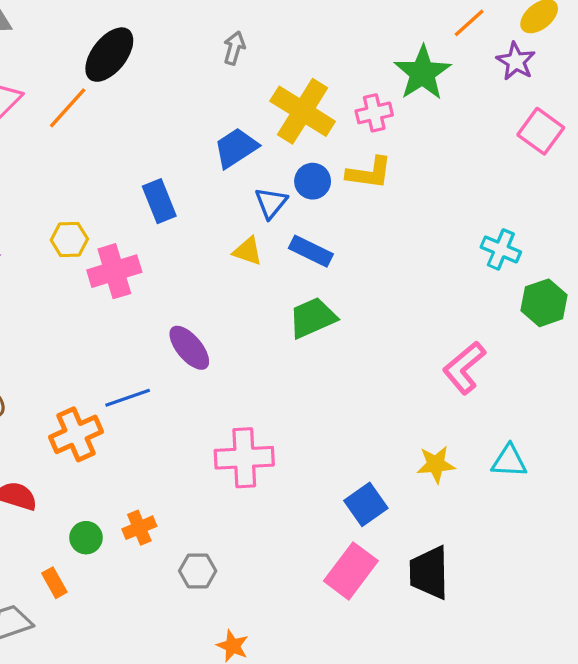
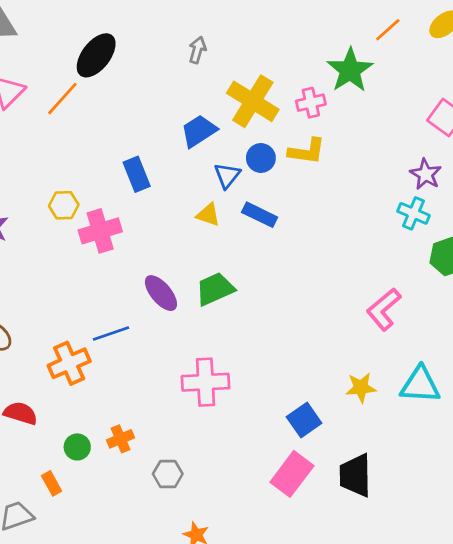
purple star: (516, 61) -> (426, 174), moved
green trapezoid: (313, 318) -> (215, 289), moved
cyan triangle: (509, 461) -> (420, 385), size x1.4

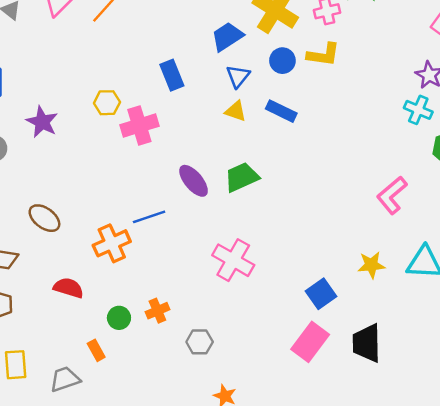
blue triangle: (227, 176) -> (238, 76), moved
pink cross: (206, 382) -> (233, 260), turned 33

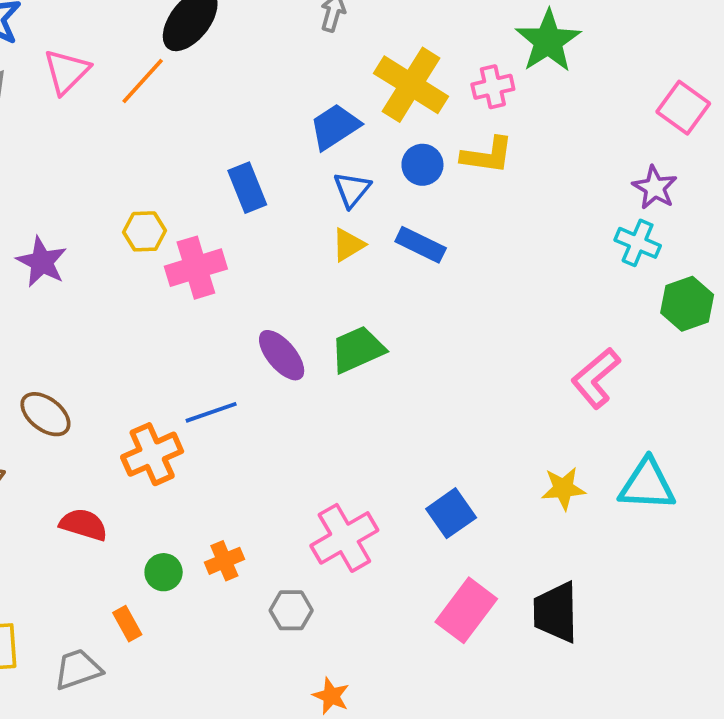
yellow triangle: (236, 111) -> (348, 245), turned -50
pink cross: (233, 260) -> (344, 538), moved, turned 30
blue square: (321, 294) -> (451, 513), moved

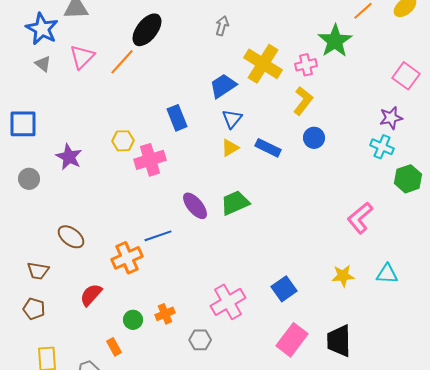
yellow L-shape: (487, 155) -> (303, 101), turned -60
blue circle: (422, 165) -> (314, 138), moved
purple star: (655, 188) -> (391, 118), turned 30
cyan triangle: (647, 485) -> (387, 274), size x0.7
red semicircle: (84, 525) -> (91, 295), turned -65

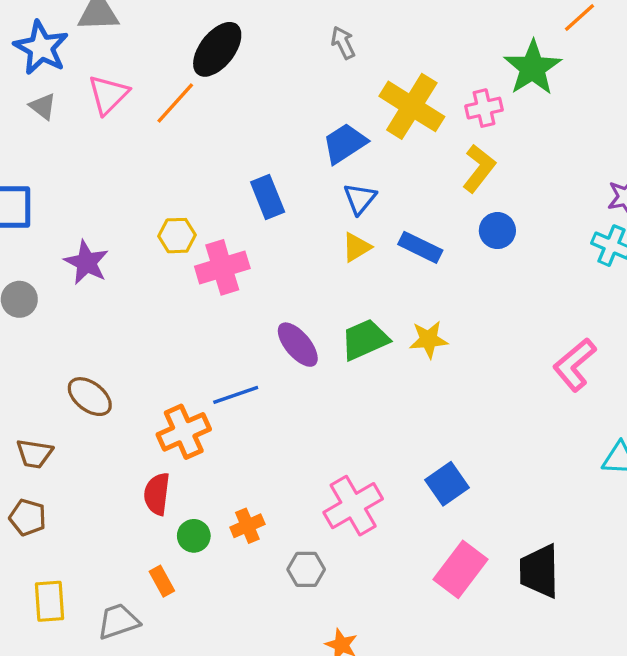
gray arrow: (222, 26) -> (343, 43), turned -42
yellow star: (343, 276) -> (429, 340), moved
red semicircle: (91, 295) -> (157, 494), moved, turned -35

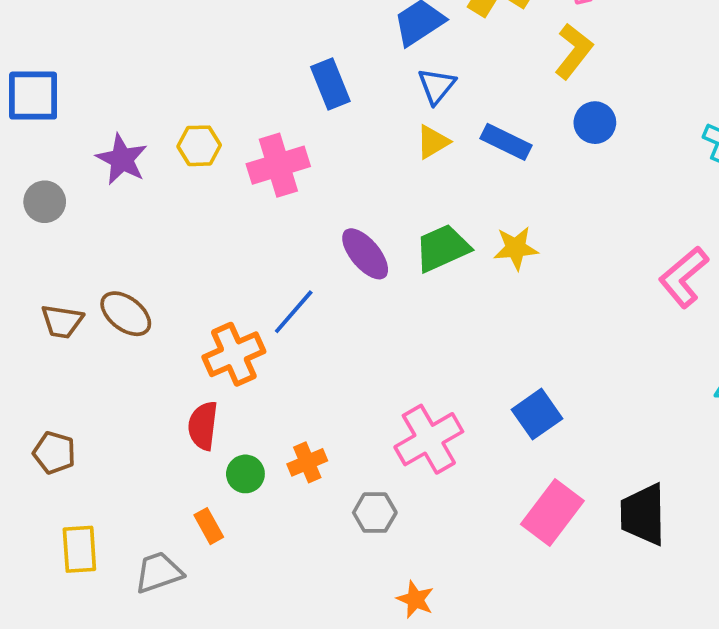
yellow hexagon: (177, 236) -> (199, 146), moved
blue line: (236, 395) -> (294, 312), turned -30
brown trapezoid: (34, 454) -> (62, 321), moved

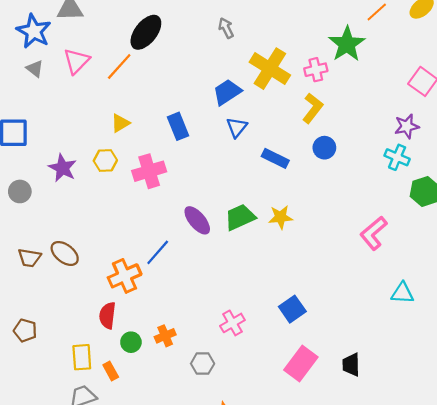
yellow triangle: (433, 142) -> (120, 123), moved
pink cross: (429, 439) -> (232, 323), size x0.7
black trapezoid: (643, 514) -> (351, 365), size x0.7
yellow rectangle: (79, 549) -> (82, 357), moved

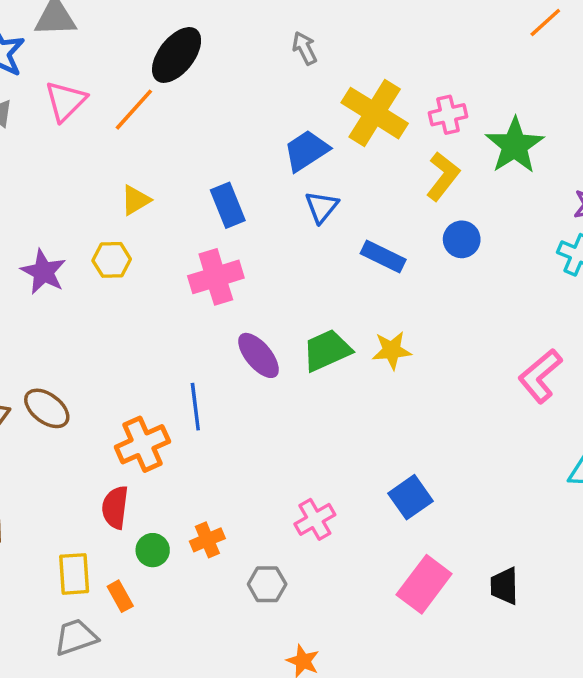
green star: (347, 44) -> (515, 145), moved
pink cross: (149, 171) -> (216, 277), moved
blue line: (158, 252) -> (195, 407), turned -48

